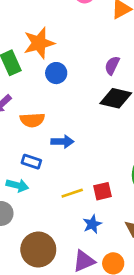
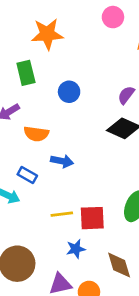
orange star: (39, 43) -> (47, 34), moved
red square: (102, 191) -> (92, 218), size x1.4

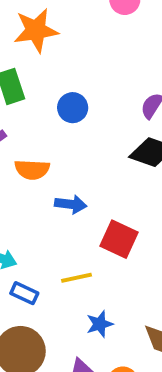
blue rectangle: (27, 175) -> (24, 293), moved
red square: (92, 218) -> (119, 239), moved, turned 32

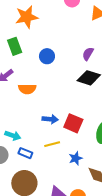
blue arrow: (71, 204) -> (50, 119), moved
blue star: (100, 324) -> (76, 158), moved

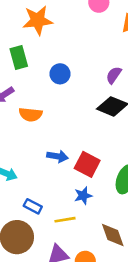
yellow line: (52, 144) -> (65, 220), moved
blue rectangle: (25, 153) -> (33, 206), moved
blue star: (76, 158) -> (83, 196), moved

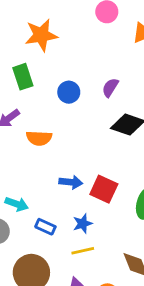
purple semicircle: (114, 75) -> (110, 88), moved
blue star: (83, 196) -> (83, 224), moved
blue rectangle: (33, 206) -> (45, 227), moved

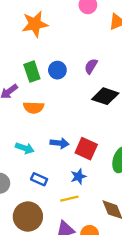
green rectangle: (23, 77) -> (32, 72), moved
cyan arrow: (17, 204) -> (25, 148), moved
blue star: (83, 224) -> (78, 176), moved

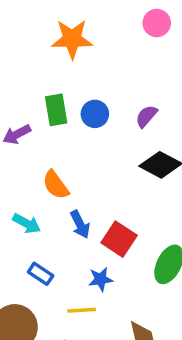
orange semicircle: (34, 107) -> (56, 185), moved, turned 42
blue arrow: (59, 143) -> (80, 224), turned 48

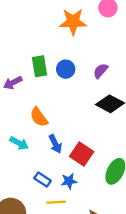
orange star: (72, 39) -> (73, 22), moved
blue rectangle: (41, 274) -> (43, 179), moved

